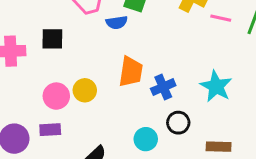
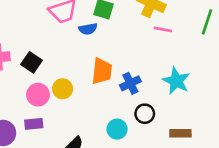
pink line: (221, 18) -> (163, 29), moved
black square: (52, 39) -> (31, 62), moved, turned 36

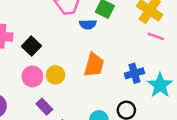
blue cross: (130, 83) -> (134, 73), moved
purple rectangle: (34, 124) -> (44, 107), moved, turned 42

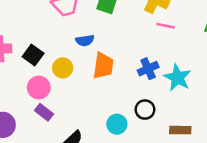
blue semicircle: (88, 24) -> (85, 40), moved
yellow circle: (56, 75) -> (63, 68), moved
purple rectangle: (44, 107) -> (44, 112), moved

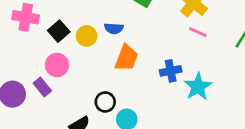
yellow circle: (63, 68) -> (87, 36), moved
black circle: (145, 110) -> (105, 102), moved
purple rectangle: (44, 112) -> (42, 87), moved

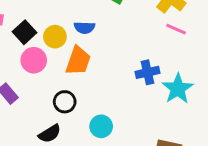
orange trapezoid: (126, 58) -> (78, 61), moved
pink circle: (57, 65) -> (34, 60), moved
black circle: (105, 102) -> (65, 102), moved

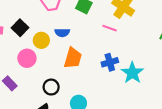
pink line: (176, 29) -> (110, 28), moved
black square: (24, 32) -> (20, 28), moved
orange trapezoid: (78, 61) -> (73, 58), moved

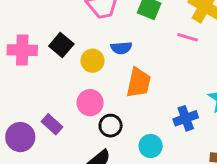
pink circle: (27, 58) -> (90, 103), moved
blue cross: (110, 62) -> (186, 118), moved

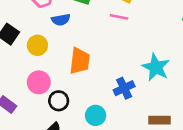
blue semicircle: (121, 48) -> (61, 20), moved

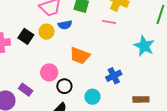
yellow circle: (37, 45) -> (47, 32), moved
orange trapezoid: (80, 61) -> (80, 56), turned 105
cyan star: (156, 67) -> (144, 46), moved

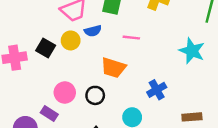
pink line: (109, 22) -> (131, 38), moved
pink circle: (49, 72) -> (65, 92), moved
black circle: (64, 86) -> (95, 95), moved

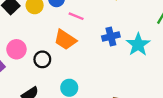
pink line: (131, 38) -> (76, 16), moved
blue cross: (157, 90) -> (111, 36), moved

